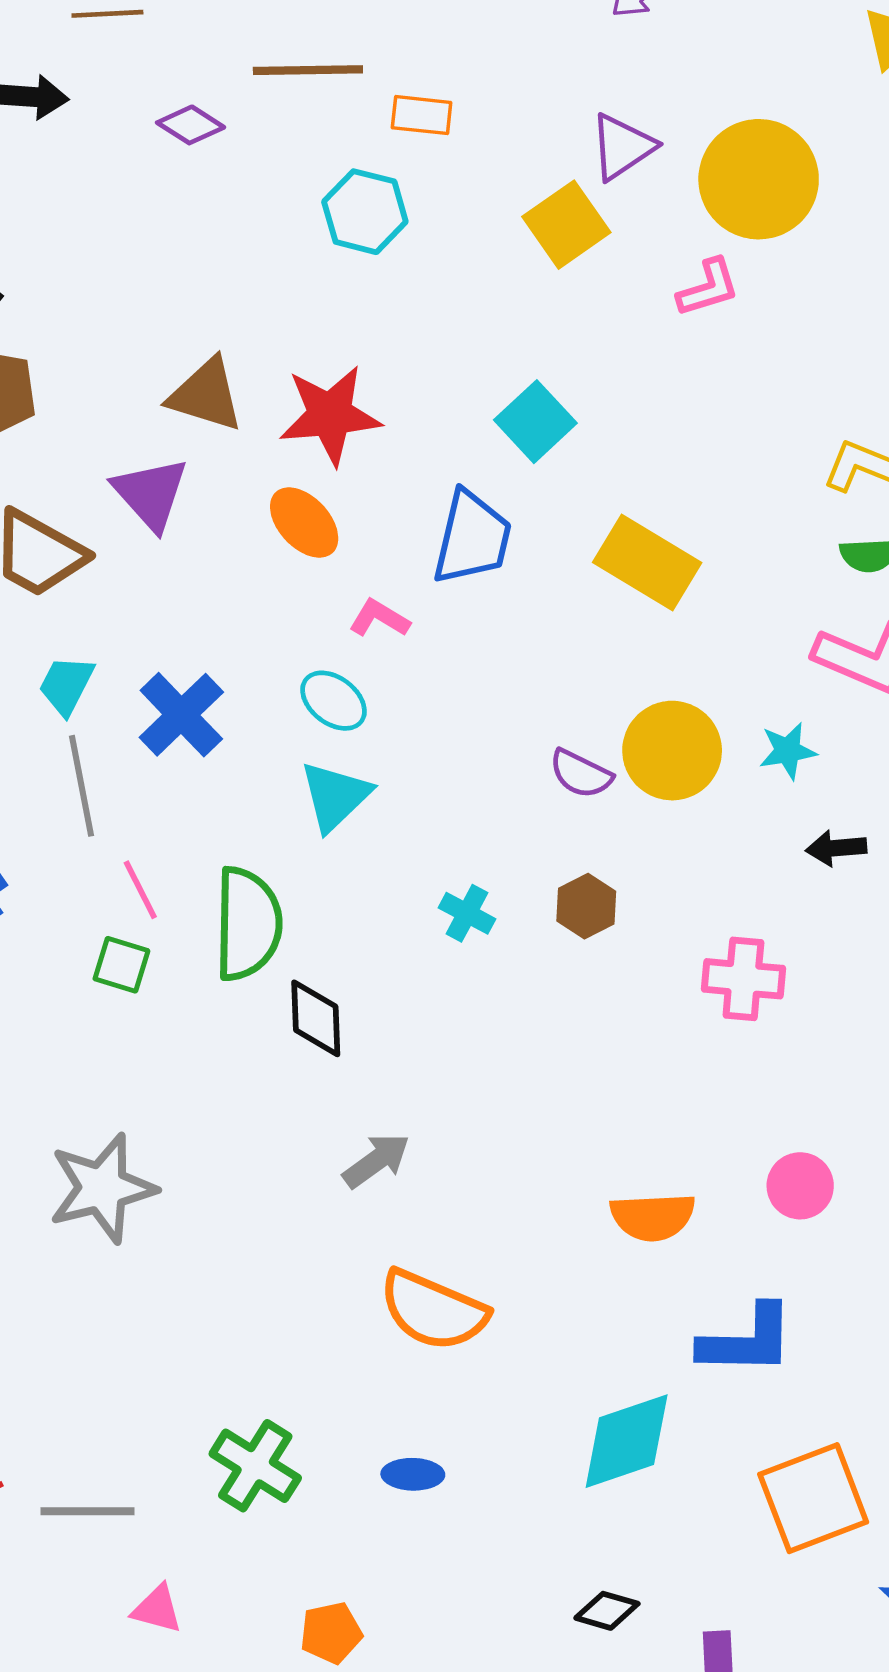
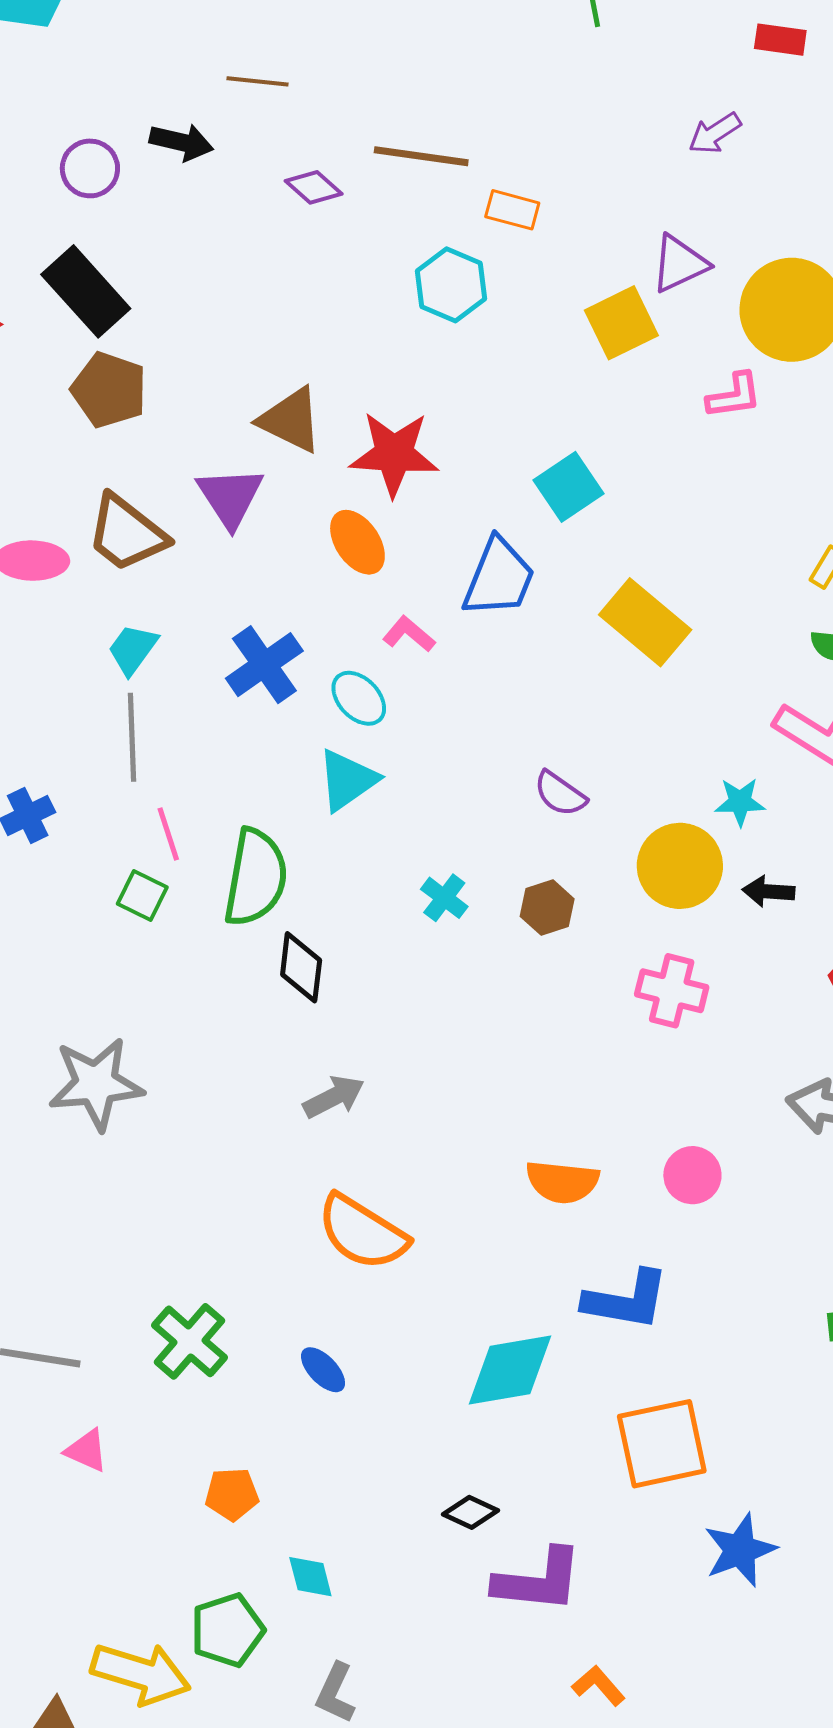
blue cross: (181, 715) -> (264, 665), moved
yellow circle: (672, 751) -> (680, 866), moved
blue ellipse: (413, 1474) -> (323, 1370), turned 36

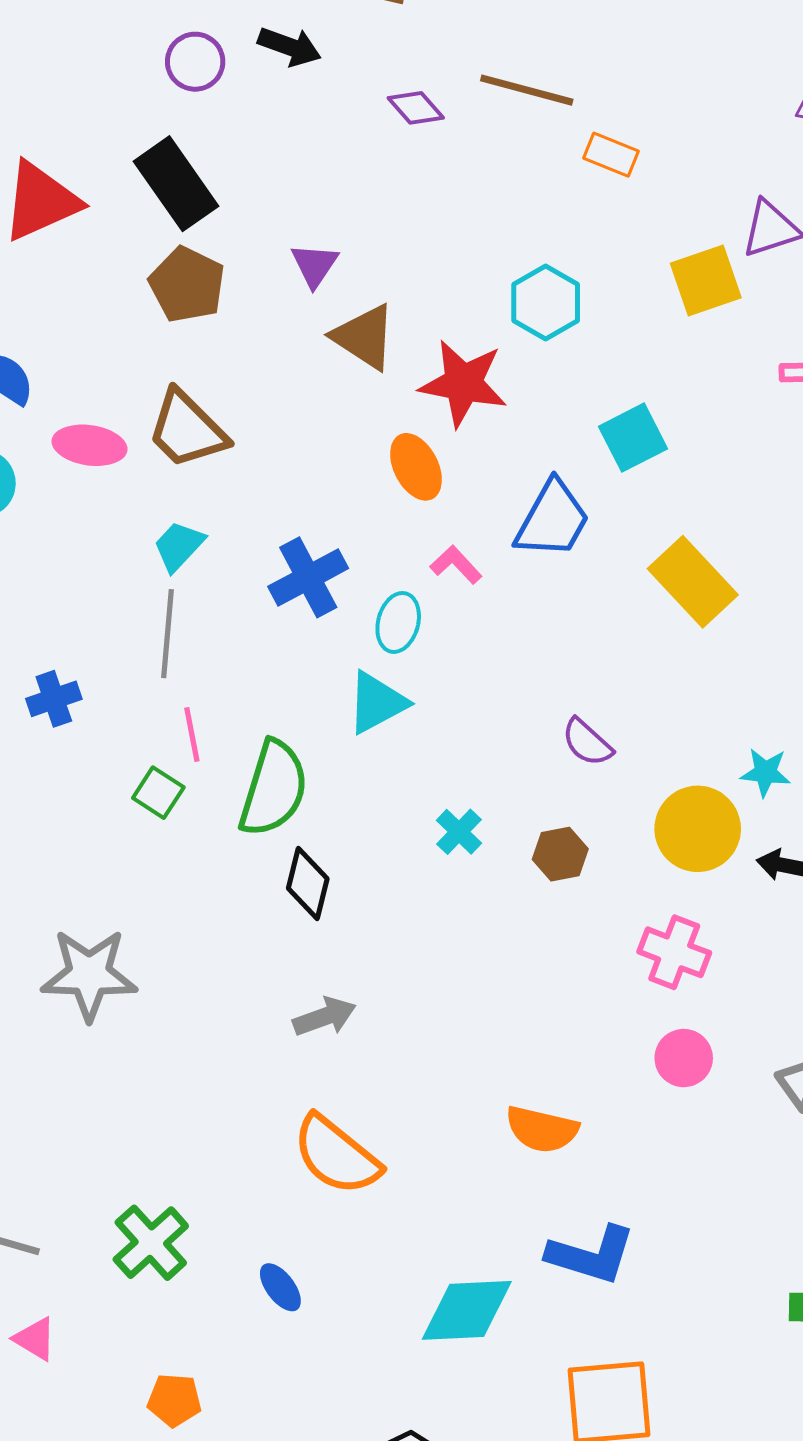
cyan hexagon: (451, 285) -> (546, 303), moved
purple triangle: (230, 497) -> (315, 265), moved, size x0.7
cyan ellipse: (359, 698) -> (398, 622), turned 52
pink circle: (692, 1175) -> (684, 1058), moved

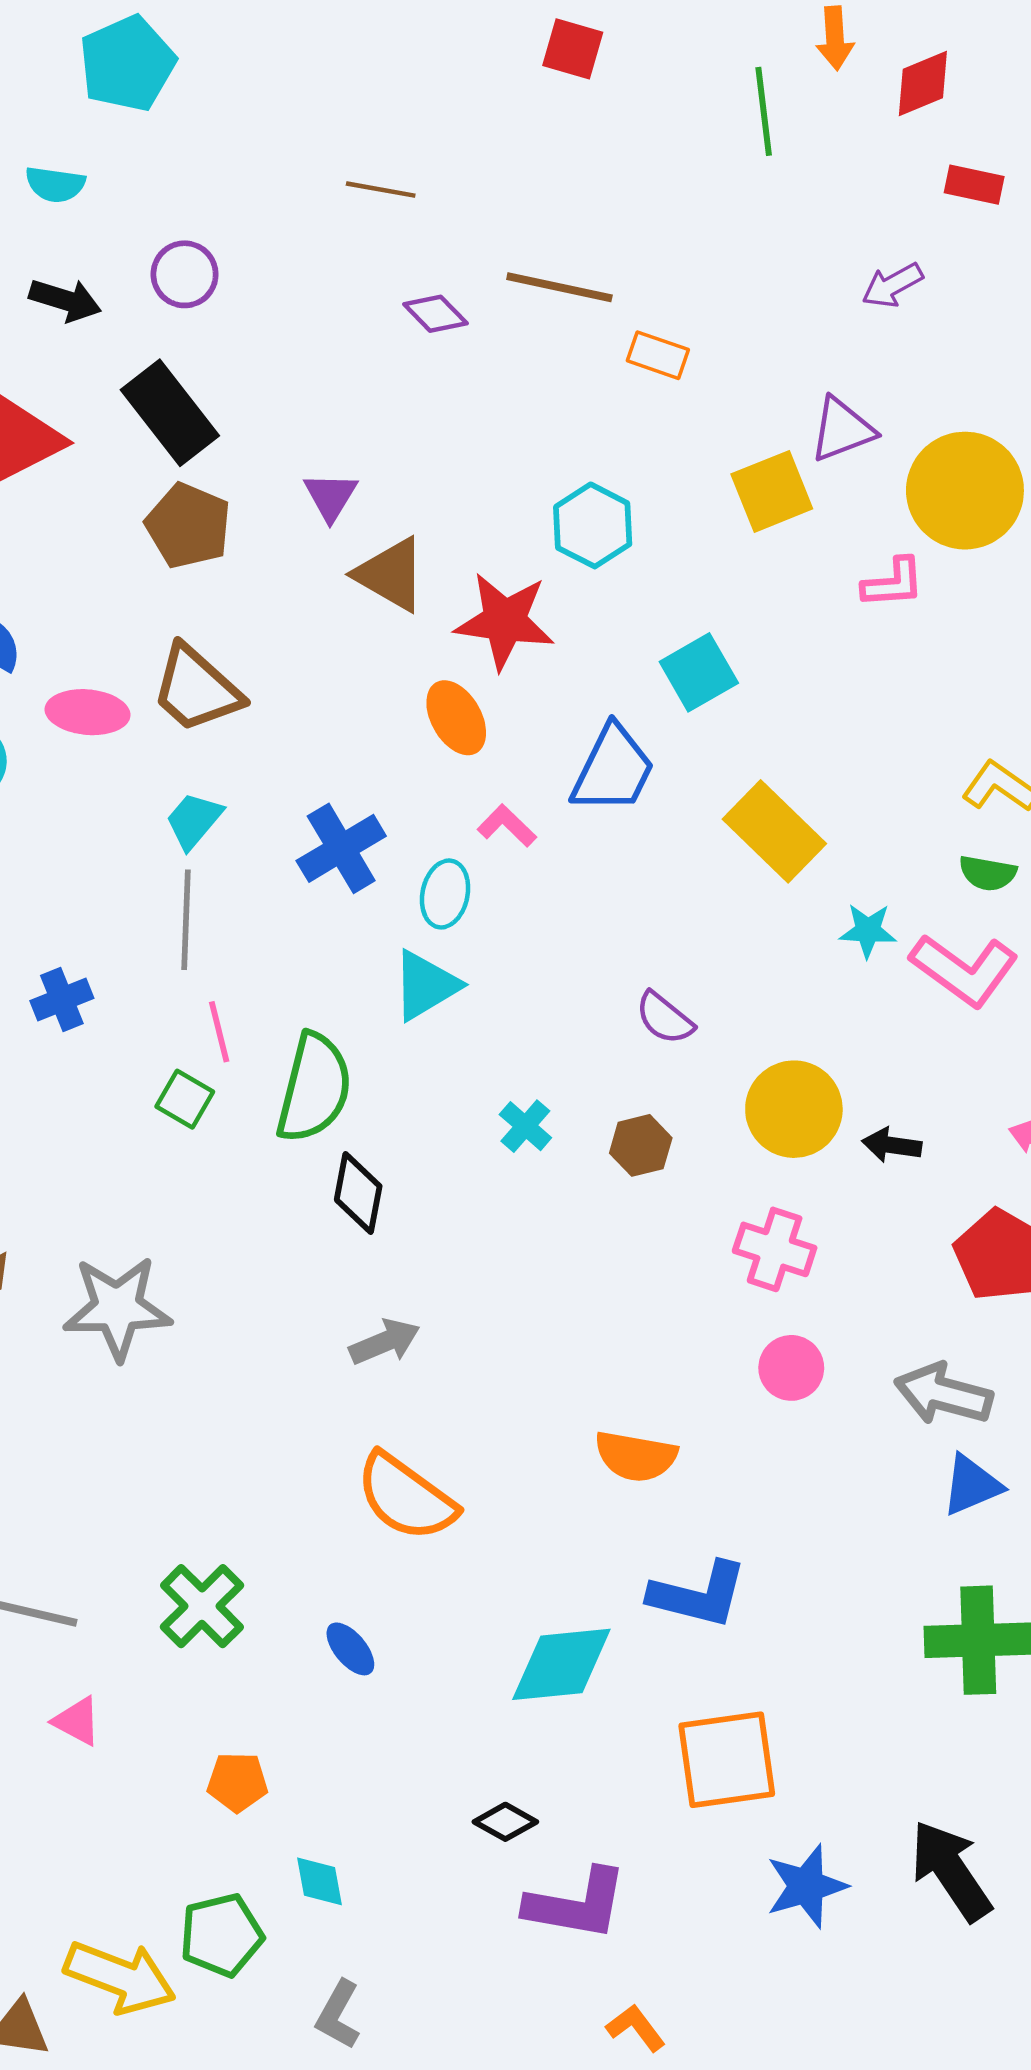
black arrow: (290, 47) -> (65, 300), moved
cyan star: (765, 772) -> (868, 931), moved

